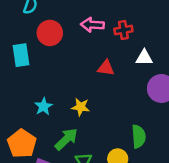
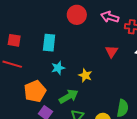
cyan rectangle: (21, 55) -> (49, 43), moved
red triangle: (106, 68) -> (112, 51), turned 40

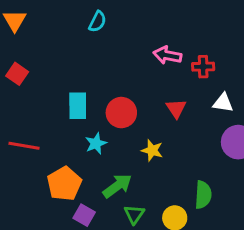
red circle: (77, 15) -> (121, 113), moved
red square: (14, 40) -> (17, 74), moved, turned 32
yellow star: (85, 75) -> (152, 150), moved

